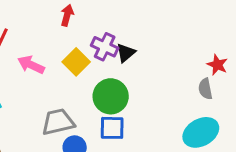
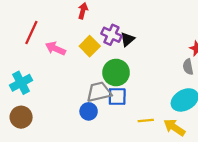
gray trapezoid: (58, 122) -> (99, 92), moved

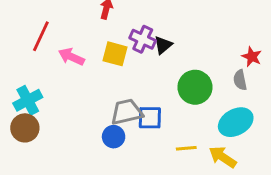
yellow square: (90, 46) -> (115, 54), turned -30
green circle: (116, 72) -> (195, 87), moved
brown circle: (21, 117) -> (25, 128), moved

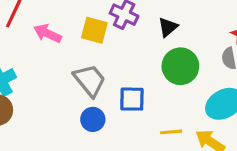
black triangle: (163, 45) -> (168, 27), moved
gray trapezoid: (127, 112) -> (90, 80), moved, turned 64

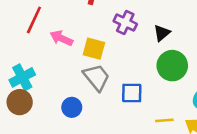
yellow square: (94, 30) -> (94, 49), moved
blue circle: (93, 119) -> (72, 107), moved

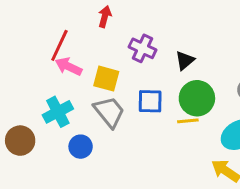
red line: (34, 20) -> (59, 45), moved
cyan cross: (22, 77) -> (58, 112), moved
blue square: (132, 93) -> (150, 101), moved
yellow line: (164, 120) -> (188, 121), moved

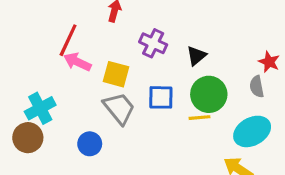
cyan cross: (58, 112) -> (40, 108), moved

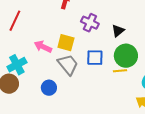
red line: (68, 40) -> (15, 21), moved
pink arrow: (77, 62) -> (43, 47), moved

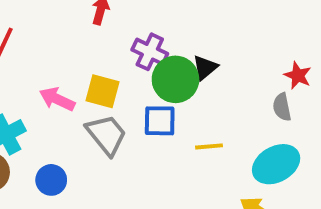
green circle: (126, 56) -> (175, 79), moved
blue circle: (49, 88) -> (51, 180), moved

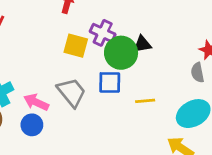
black triangle: (205, 68) -> (142, 44), turned 30
yellow square: (102, 91) -> (76, 46), moved
pink arrow: (57, 99) -> (36, 102), moved

